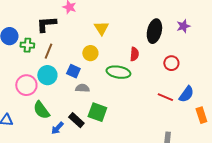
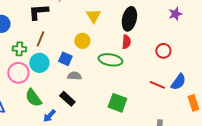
black ellipse: (154, 31) -> (129, 19), moved
green cross: (27, 45) -> (19, 49), moved
green square: (97, 112) -> (117, 103), moved
black rectangle: (76, 120) -> (67, 99), moved

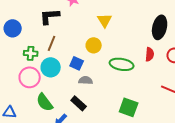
black ellipse: (129, 19) -> (160, 27), moved
red semicircle: (126, 42) -> (150, 54), moved

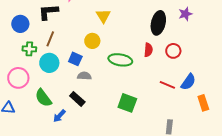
blue circle: (13, 28) -> (20, 24), moved
pink circle: (30, 77) -> (18, 78), moved

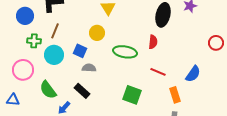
red circle: (173, 51) -> (216, 43), moved
red line: (167, 85) -> (158, 72), moved
orange rectangle: (203, 103) -> (175, 95), moved

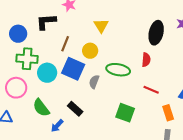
brown line: (55, 31) -> (65, 44), moved
green cross: (34, 41) -> (27, 59), size x1.5
blue square: (80, 51) -> (73, 69), size x1.6
gray semicircle: (89, 68) -> (94, 82), moved, turned -72

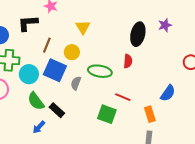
red line: (151, 90) -> (123, 97), moved
green semicircle: (41, 108) -> (36, 101), moved

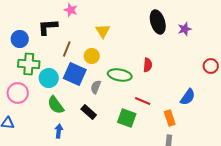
black ellipse: (138, 34) -> (158, 22), moved, turned -30
black rectangle: (57, 110) -> (89, 112), moved
blue arrow: (39, 127) -> (59, 131), turned 144

